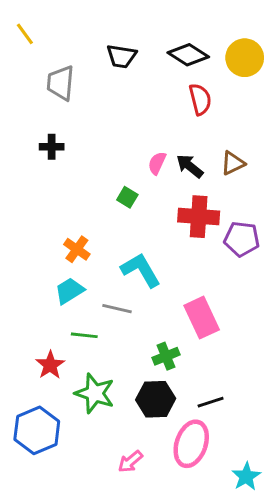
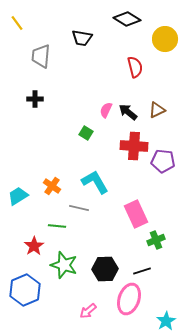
black diamond: (188, 55) -> (127, 19), moved
orange cross: (77, 249) -> (52, 186), moved
cyan trapezoid: (69, 291) -> (18, 196), moved
green cross: (166, 356) -> (156, 240), moved

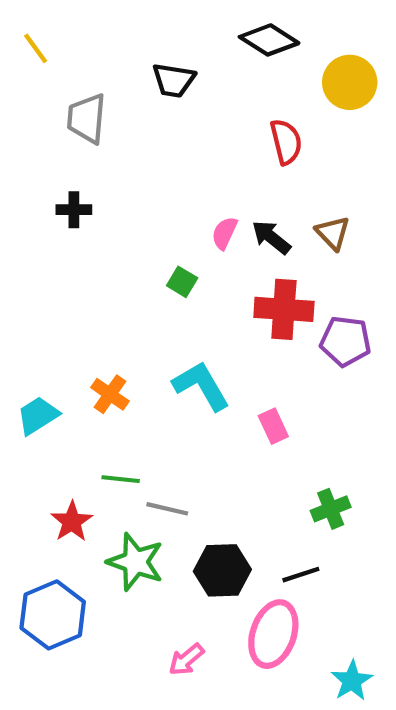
brown triangle: (157, 110) -> (333, 233), turned -48
gray line: (79, 208) -> (167, 509), moved
pink rectangle: (136, 214) -> (273, 426), moved, size x0.6

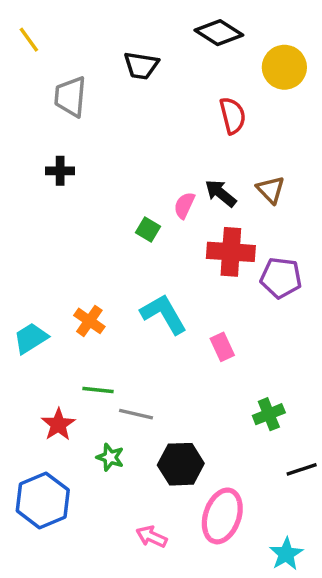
pink semicircle: (225, 233) -> (184, 205), moved
green star: (135, 562) -> (110, 457), size x0.6
black line: (301, 575) -> (302, 469), moved
pink arrow: (186, 659) -> (152, 537), turned 64

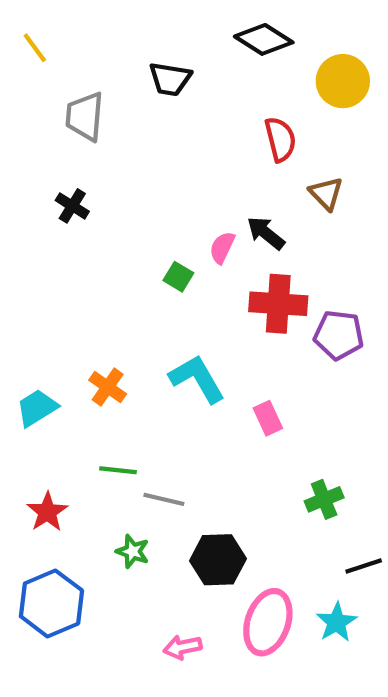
black cross: (60, 171) -> (72, 206), turned 32
brown triangle: (271, 190) -> (326, 193), moved
red star: (58, 424) -> (47, 512), moved
pink arrow: (152, 537) -> (183, 647), turned -36
cyan star: (286, 554) -> (337, 622), moved

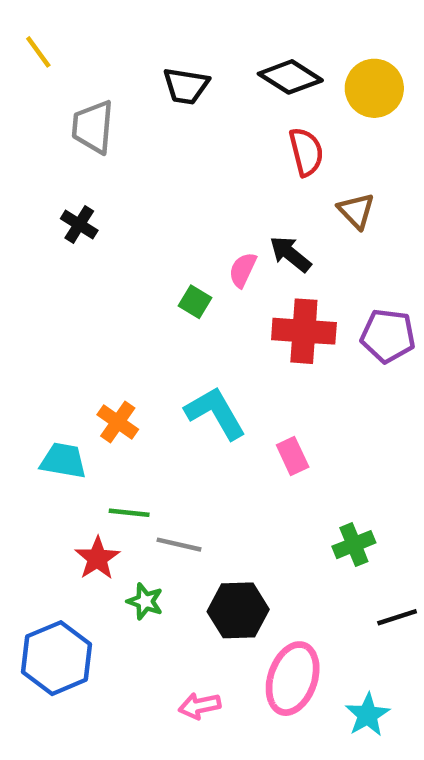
black diamond: (264, 39) -> (290, 77), moved
purple pentagon: (339, 335) -> (388, 336), moved
cyan trapezoid: (37, 408) -> (63, 461), moved, turned 42
red star: (47, 512) -> (97, 558), moved
cyan star: (337, 622) -> (368, 715), moved

